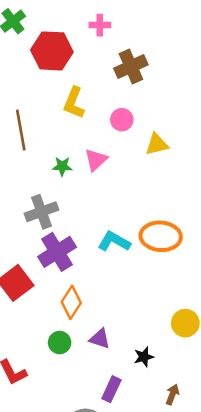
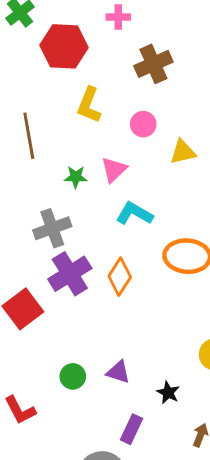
cyan L-shape: (114, 241) -> (134, 214), moved
orange diamond: (71, 302) -> (120, 277), moved
black star: (144, 357) -> (168, 393), turned -30

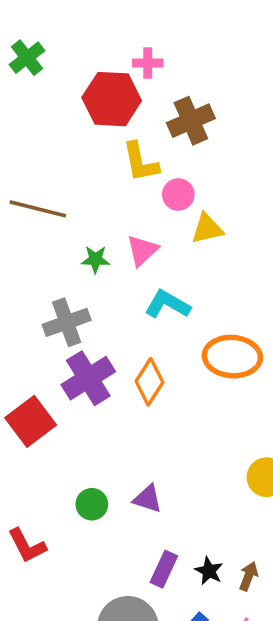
red hexagon: (64, 46) -> (112, 99), moved
yellow L-shape: (89, 105) -> (140, 162), moved, turned -33
brown line: (29, 136) -> (38, 209), turned -66
yellow triangle: (183, 152) -> (207, 229), moved
black star: (168, 393) -> (209, 571), moved

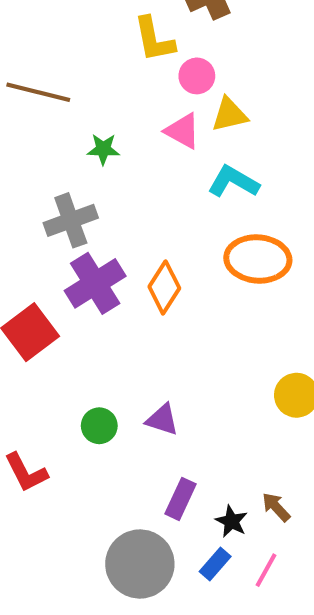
pink triangle: (142, 250) -> (183, 131), moved, turned -48
cyan L-shape: (167, 304) -> (233, 182), moved
black star: (209, 571) -> (231, 521), moved
brown arrow: (249, 576) -> (276, 507), turned -64

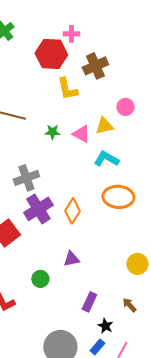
pink circle: (197, 76) -> (125, 107), moved
green star: (103, 149) -> (52, 132), moved
purple triangle: (162, 420) -> (71, 259), moved, turned -30
purple rectangle: (181, 499) -> (89, 302), moved
brown arrow: (276, 507) -> (129, 305), moved

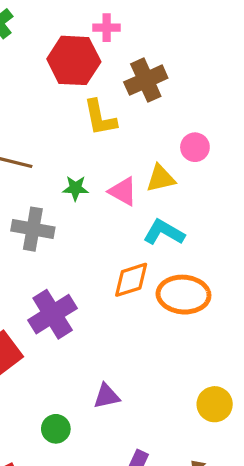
gray cross: (26, 178) -> (33, 229), moved, turned 30
orange diamond: (72, 211) -> (131, 280), moved, turned 40

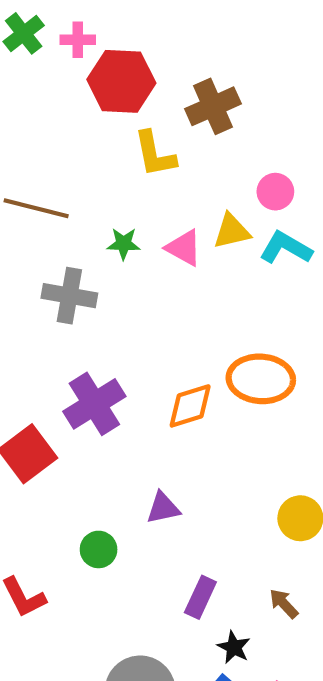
pink cross: (107, 28) -> (78, 40), moved
cyan L-shape: (164, 232) -> (286, 248), moved
orange diamond: (131, 280) -> (190, 406), moved

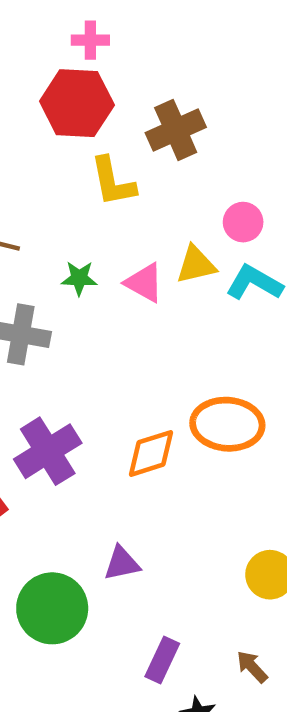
pink cross: (78, 40) -> (90, 40), moved
green circle: (99, 549) -> (52, 608), size x1.8

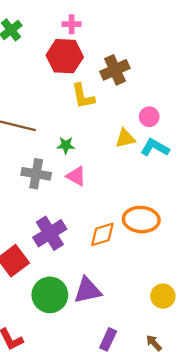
pink triangle: (144, 283) -> (76, 176), moved
purple triangle: (122, 563) -> (88, 290), size x1.5
green circle: (52, 608) -> (50, 295), moved

